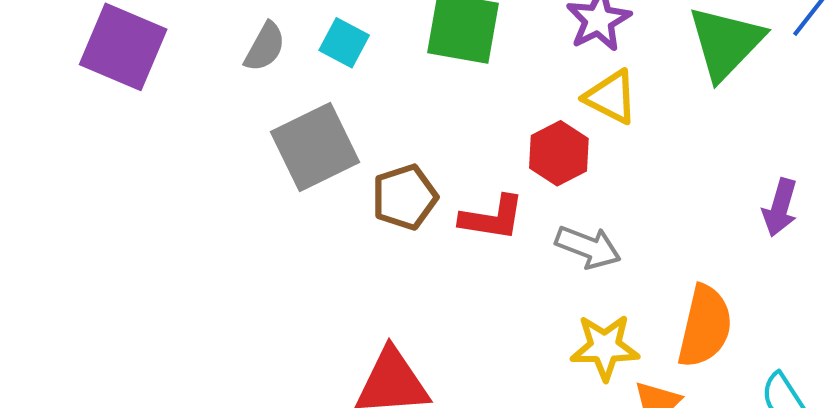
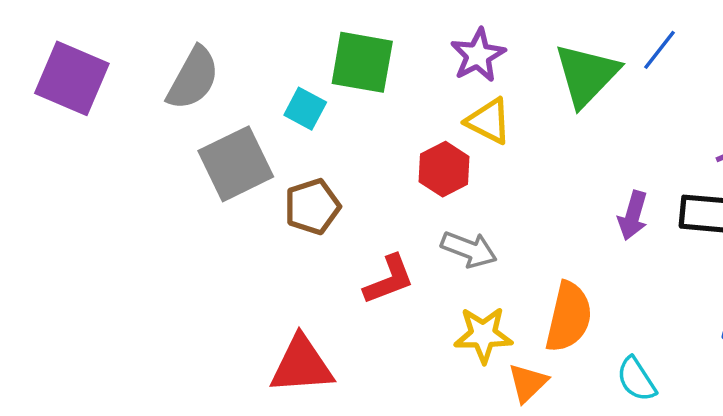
cyan square: (344, 43) -> (305, 109), moved
gray semicircle: (265, 47) -> (193, 78), size x1.5
red L-shape: (492, 218) -> (389, 280), moved, turned -30

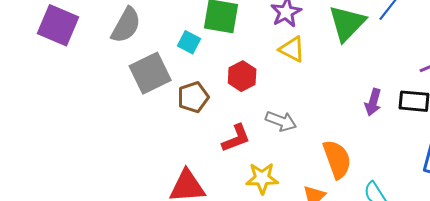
red hexagon: (444, 169) -> (242, 76), moved
orange semicircle: (569, 317) -> (337, 159), turned -33
yellow star: (483, 335) -> (262, 178), moved

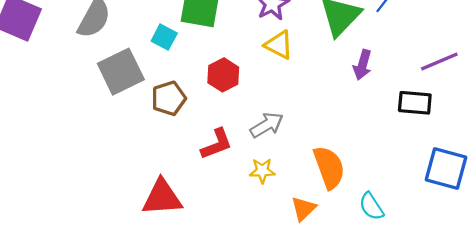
purple arrow: (373, 102) -> (362, 65), moved
gray arrow: (281, 121) -> (267, 125), turned -52
yellow star: (262, 178) -> (262, 171), moved, size x0.7

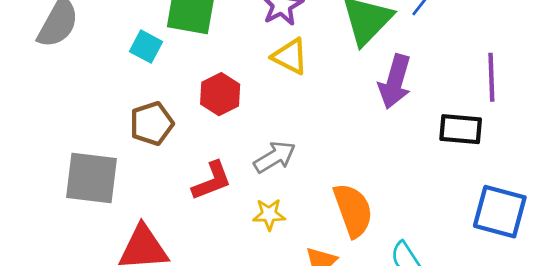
purple line: (439, 62) -> (491, 77), turned -69
purple arrow: (362, 65) -> (395, 82), size x1.4
gray square: (121, 72) -> (92, 178), moved, turned 33

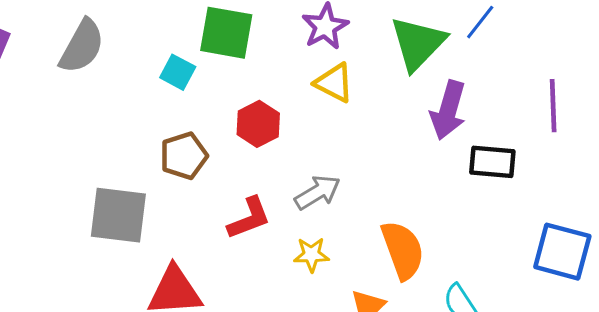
black rectangle: (461, 129) -> (492, 162), moved

